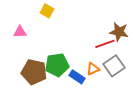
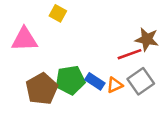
pink triangle: (20, 32) -> (24, 39), size x1.6
brown pentagon: (34, 72) -> (42, 89), turned 30
blue rectangle: (77, 77) -> (95, 81), moved

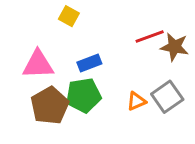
pink triangle: (24, 39) -> (38, 64), moved
red line: (130, 54) -> (150, 37), moved
blue rectangle: (95, 81) -> (89, 63), moved, turned -54

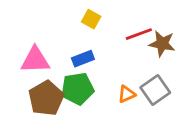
yellow square: (69, 16) -> (91, 19), moved

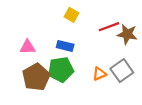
blue rectangle: (83, 59) -> (65, 46), turned 35
pink triangle: (35, 60) -> (28, 47), size x0.7

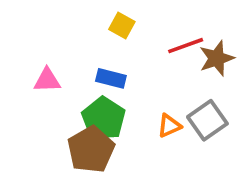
brown star: (127, 34) -> (217, 58), turned -30
green pentagon: (61, 70) -> (104, 118), turned -30
brown pentagon: (36, 77) -> (91, 149), moved

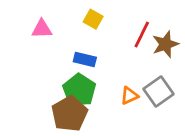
red line: (186, 46) -> (142, 34), turned -44
pink triangle: (47, 80) -> (42, 29), moved

